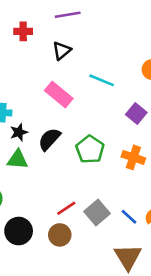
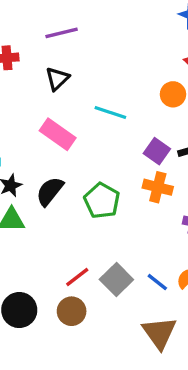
orange cross: (133, 157) -> (158, 187), moved

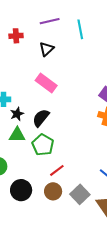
cyan line: (110, 113) -> (80, 29), moved, turned 60
green pentagon: (102, 201) -> (43, 145), moved
gray square: (116, 280) -> (80, 194), moved

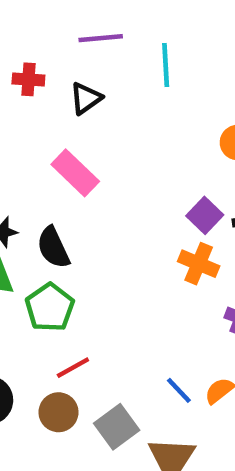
red cross: (16, 36) -> (28, 79), moved
black semicircle: (41, 118) -> (53, 248), turned -72

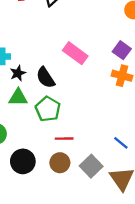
pink rectangle: (75, 173) -> (75, 53), moved
red line: (73, 368) -> (64, 139), turned 36

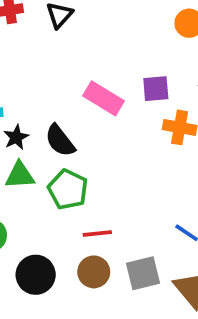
purple square: (122, 50) -> (156, 89), moved, turned -36
gray square: (91, 166) -> (143, 273), turned 35

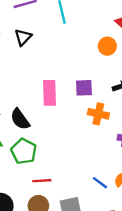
pink rectangle: (103, 98) -> (50, 93), turned 55

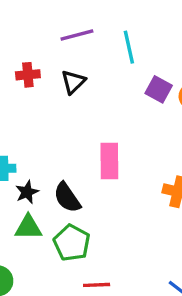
purple square: (84, 88) -> (159, 89), moved, turned 30

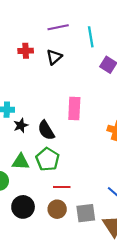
green triangle: (28, 227) -> (21, 162), moved

